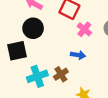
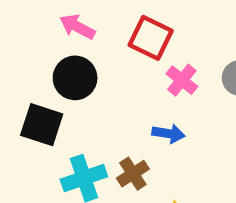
black square: (17, 51) -> (42, 125), turned 30

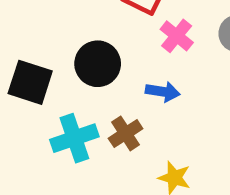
black circle: (75, 78) -> (98, 64), moved

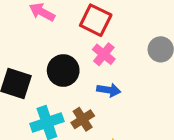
pink cross: (177, 36) -> (104, 54), moved

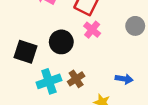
blue arrow: (109, 90) -> (124, 79), moved

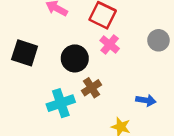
black square: (26, 52) -> (25, 53), moved
brown cross: (76, 79) -> (92, 88), moved

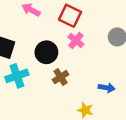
cyan cross: (61, 103) -> (17, 76), moved

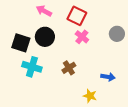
black circle: (46, 52) -> (45, 37), moved
cyan cross: (17, 76) -> (32, 67), turned 36

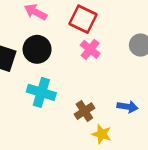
cyan cross: (32, 67) -> (41, 92), moved
brown cross: (69, 68) -> (84, 111), moved

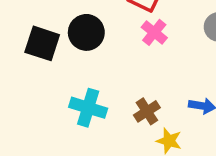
cyan cross: (41, 92) -> (88, 108), moved

